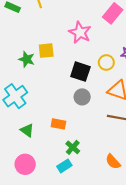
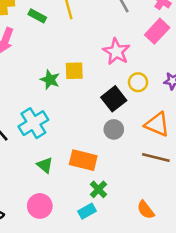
yellow circle: (106, 62) -> (138, 82), moved
black square: (80, 72) -> (114, 99), turned 30
orange rectangle: (58, 124) -> (83, 160), size x1.5

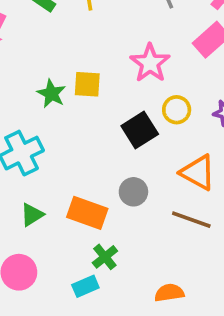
gray circle: (114, 129) -> (133, 192), moved
green triangle: (45, 165) -> (32, 215), turned 42
orange semicircle: (146, 210) -> (169, 293), turned 114

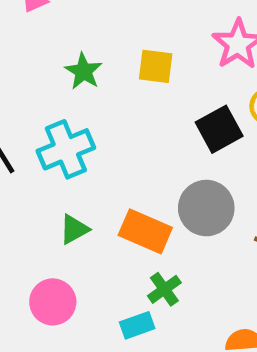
green star: (51, 94) -> (83, 71), moved
gray circle: (133, 192) -> (206, 208), size x1.5

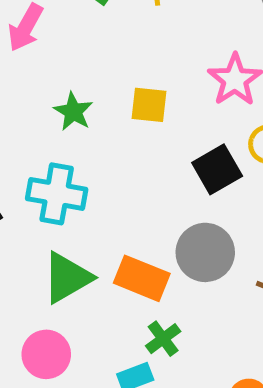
cyan cross: (66, 149) -> (57, 194), turned 34
green triangle: (74, 229) -> (67, 278), size x1.6

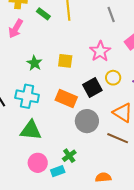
green triangle: (67, 278) -> (31, 130), turned 35
orange rectangle: (142, 278) -> (66, 99), moved
pink circle: (46, 354) -> (38, 163), moved

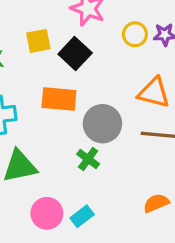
yellow circle: (113, 78) -> (135, 34), moved
black square: (92, 88) -> (75, 53), moved
green cross: (69, 156) -> (88, 159), moved

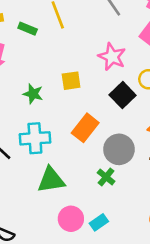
black square: (75, 53) -> (123, 95), moved
orange rectangle: (59, 99) -> (85, 128), turned -60

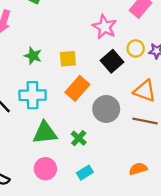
yellow square: (71, 81) -> (68, 59), moved
green cross: (106, 177) -> (79, 138), moved
pink circle: (71, 219) -> (45, 169), moved

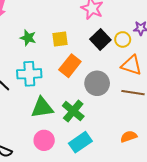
yellow circle: (136, 48) -> (123, 39), moved
green cross: (79, 138) -> (73, 111), size x1.5
cyan rectangle: (85, 173) -> (80, 142), size x1.5

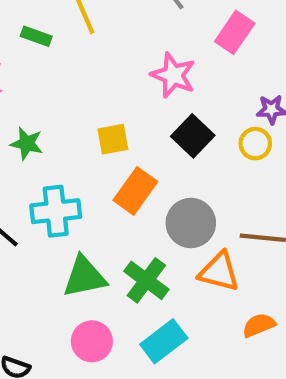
green star: (28, 38) -> (27, 143), moved
yellow circle: (123, 39) -> (255, 144), moved
orange triangle: (131, 65) -> (219, 272), moved

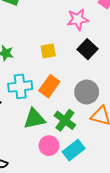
pink star: (173, 75) -> (78, 19), turned -30
orange rectangle: (135, 191) -> (49, 86), moved
pink circle: (92, 341) -> (49, 146), moved

